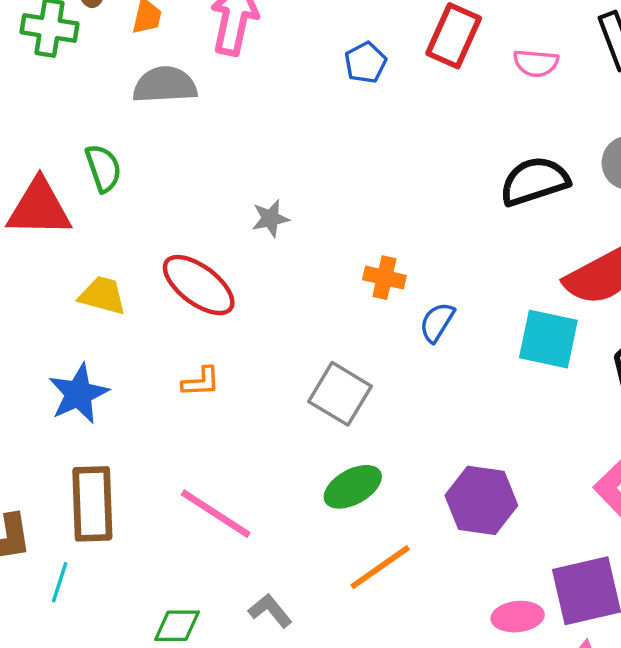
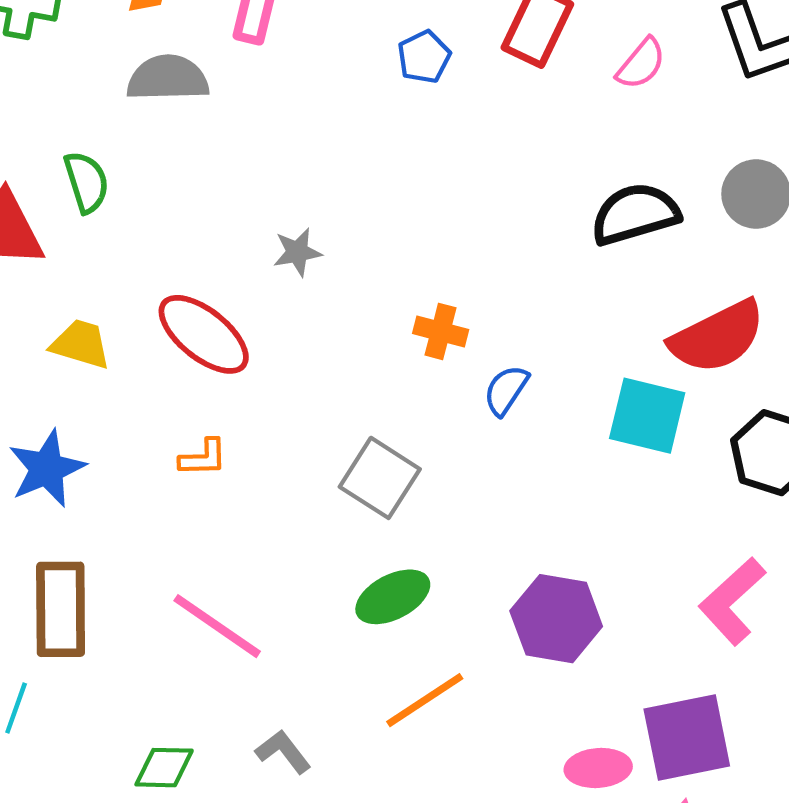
pink semicircle: (536, 63) -> (641, 64), turned -57

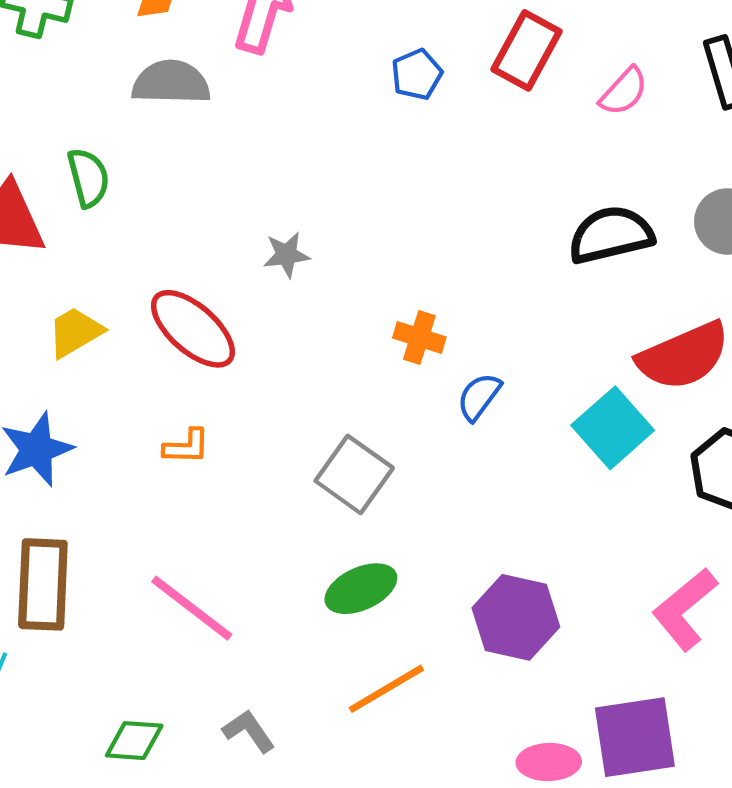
yellow trapezoid: (81, 344) -> (75, 332), turned -50
cyan square: (647, 416) -> (613, 428), turned 32

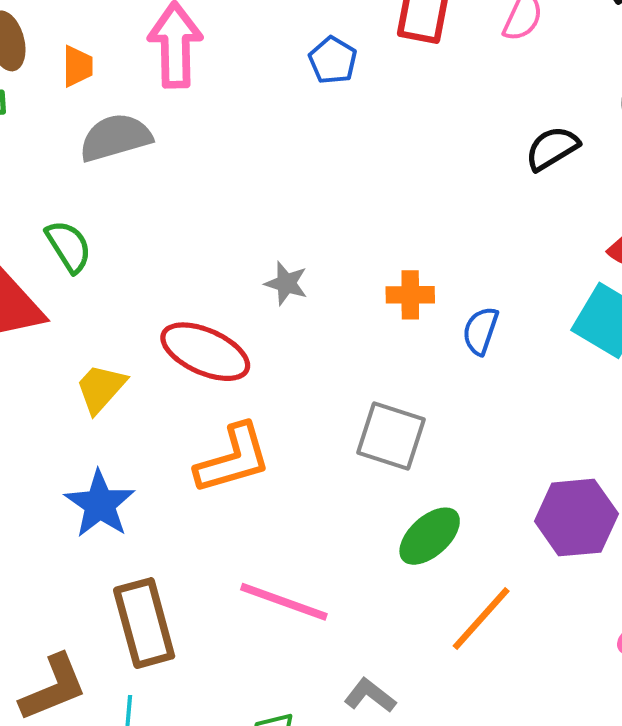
black semicircle: (611, 235) -> (552, 148), size x0.7
gray star: (286, 255) -> (286, 283), moved, turned -30
orange L-shape: (187, 447) -> (233, 459), size x1.8

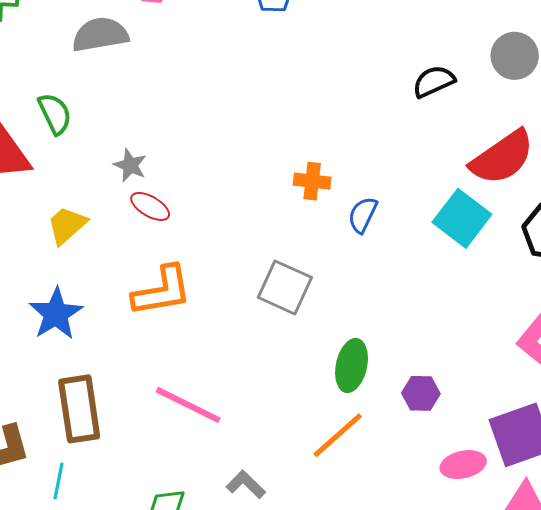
gray star: (286, 283) -> (130, 165), moved
red ellipse: (205, 352) -> (150, 206), size x0.6
purple hexagon: (576, 518) -> (421, 393), moved, size x0.6
green ellipse: (430, 536) -> (352, 365), moved, turned -42

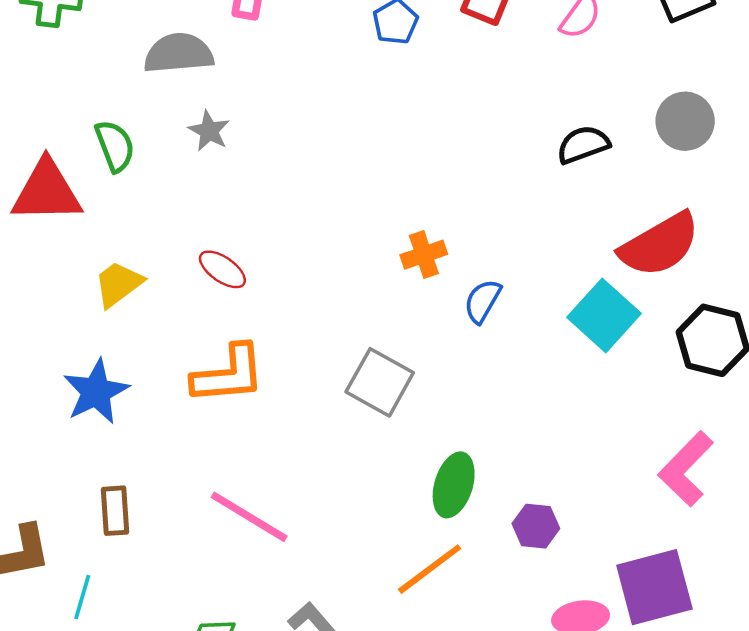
gray star: (130, 165) -> (209, 131), moved
orange cross: (312, 181) -> (424, 255), turned -30
brown rectangle: (79, 409) -> (115, 511), size x0.6

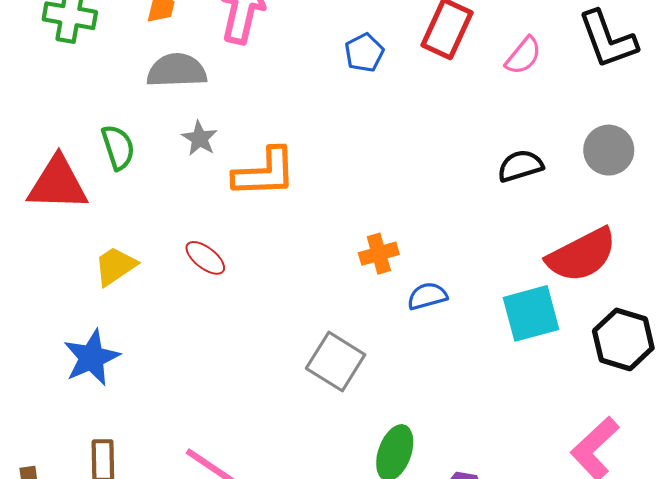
blue semicircle: (483, 301) -> (427, 296), turned 42
cyan square: (604, 315) -> (531, 313), turned 30
orange L-shape: (228, 374) -> (265, 173), moved

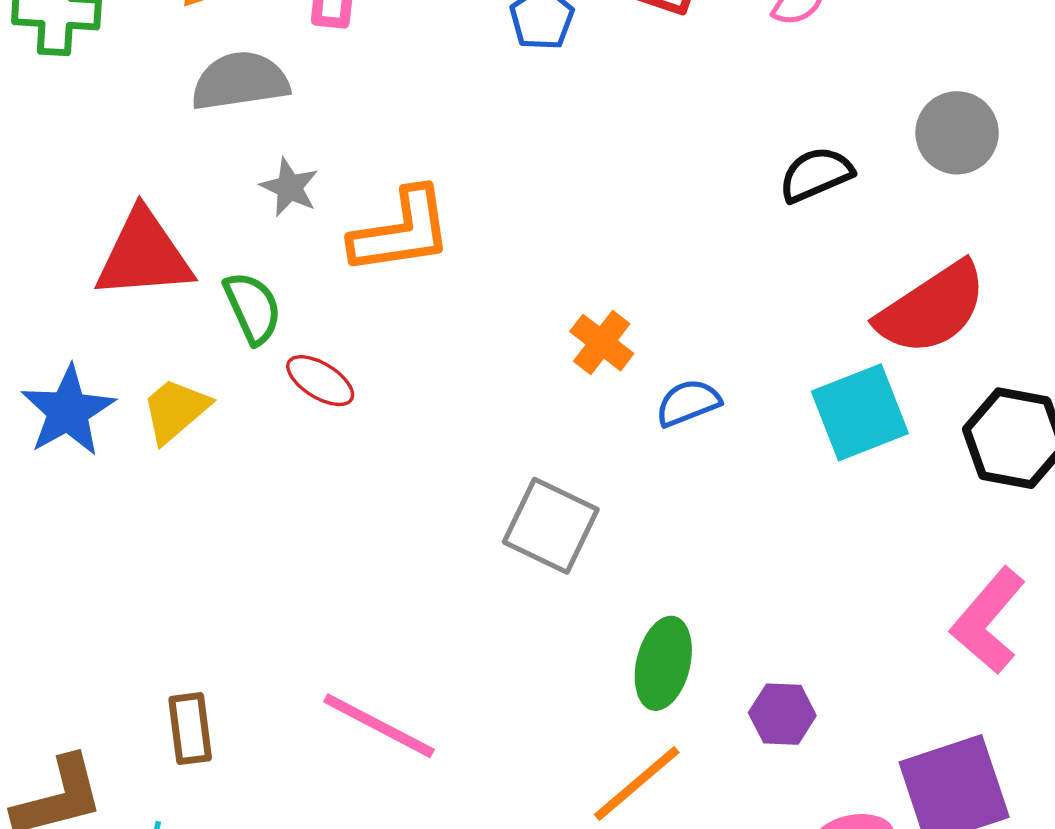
green semicircle: (118, 147) -> (253, 308), moved
red triangle: (58, 184) -> (144, 255), moved
orange cross: (379, 254) -> (602, 343), turned -30
blue star: (92, 358) -> (68, 411), moved

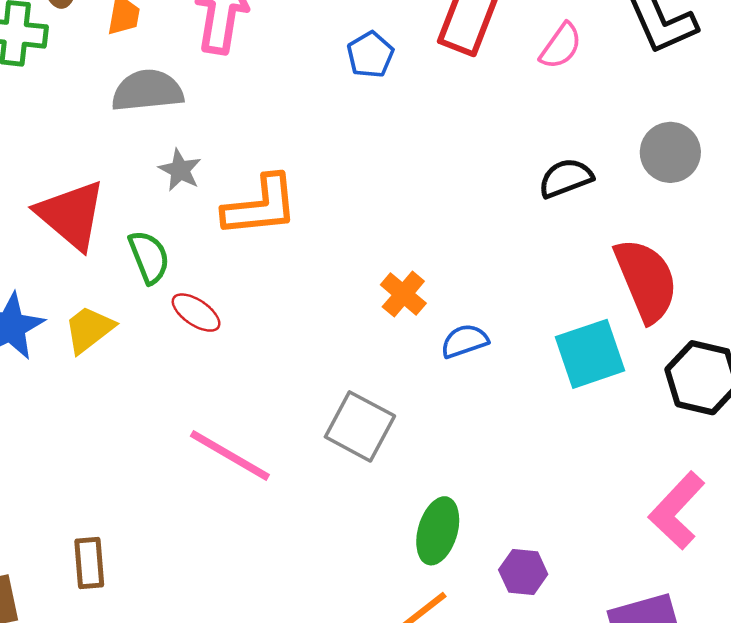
red triangle: (144, 255) -> (71, 215), turned 42
red semicircle: (932, 308) -> (646, 280), turned -82
pink line: (379, 726) -> (230, 455), moved

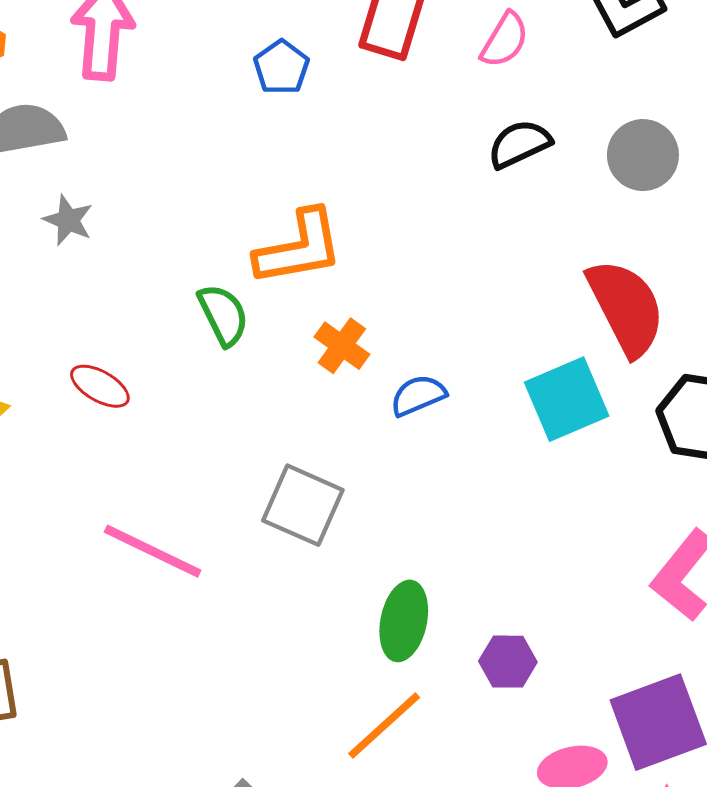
black semicircle: (566, 178) -> (519, 144), moved
orange L-shape: (260, 206) -> (299, 248), moved
green semicircle: (149, 257) -> (223, 315), moved

